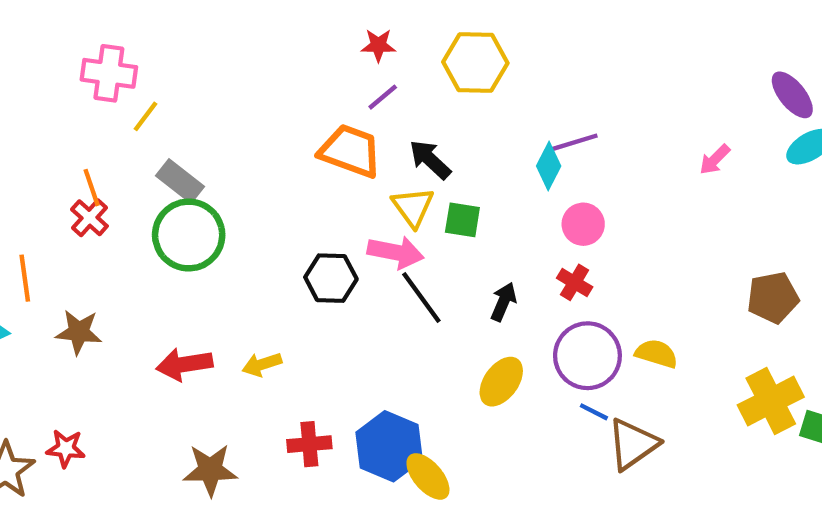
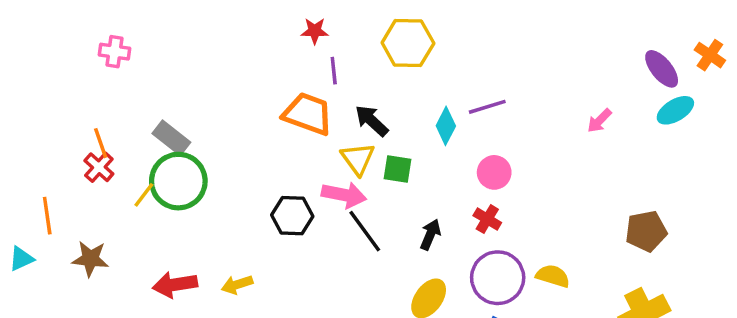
red star: (378, 45) -> (315, 31), moved
pink cross: (109, 73) -> (114, 52), size x0.7
purple line: (383, 97) -> (334, 71), turned -56
yellow line: (146, 116) -> (144, 195), moved
cyan diamond: (549, 166) -> (446, 126), moved

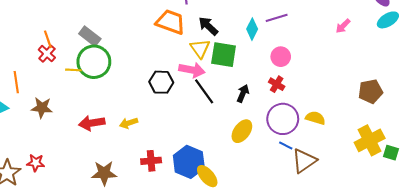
green square: (398, 169) -> (224, 55), size x1.5
yellow line: (144, 195) -> (73, 70), turned 56

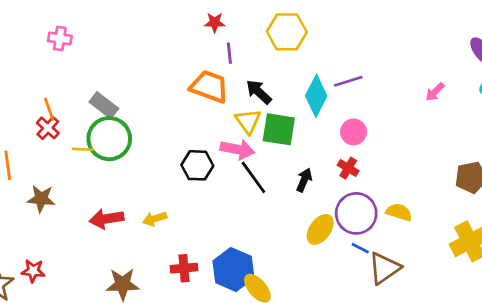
cyan diamond: (252, 29) -> (316, 96), size x1.4
yellow ellipse: (242, 131) -> (320, 229), moved

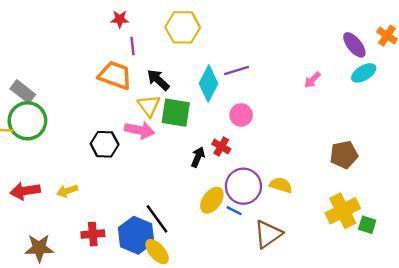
red cross: (348, 168) -> (221, 146), moved
black line: (253, 177) -> (157, 219), moved
blue line: (360, 248) -> (234, 211), moved

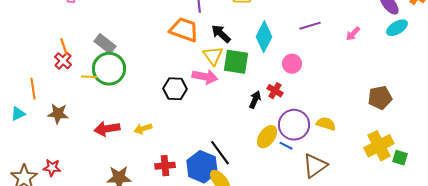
purple line: (236, 71) -> (310, 26), moved

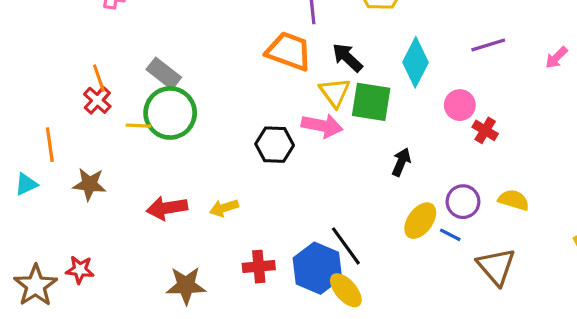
red cross: (275, 91) -> (485, 130), moved
purple circle: (294, 125) -> (463, 202), size x0.7
brown triangle: (315, 166) -> (496, 267), turned -36

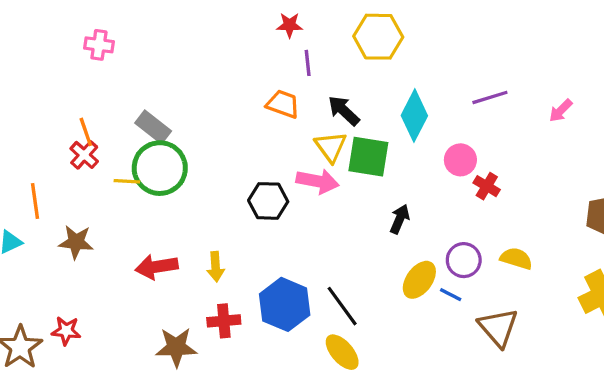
orange trapezoid: (289, 51) -> (283, 104), size x0.7
yellow arrow: (224, 208) -> (216, 267), turned -76
red cross: (259, 267) -> (224, 321), moved
blue hexagon: (317, 268) -> (285, 304), moved

